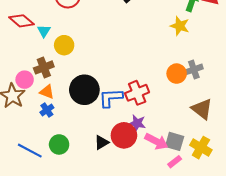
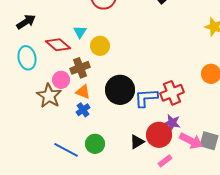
red diamond: (22, 21) -> (58, 45), moved
pink rectangle: (175, 162) -> (165, 161), moved

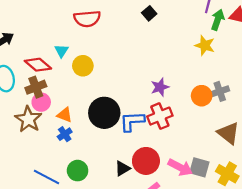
brown cross: (80, 68) -> (36, 87), moved
purple star: (172, 123) -> (160, 87), moved, turned -30

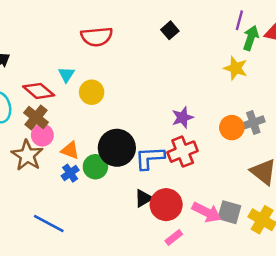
brown cross: (36, 87) -> (36, 117), turned -30
black triangle: (122, 168) -> (143, 198), moved
green circle: (78, 171) -> (95, 167), moved

